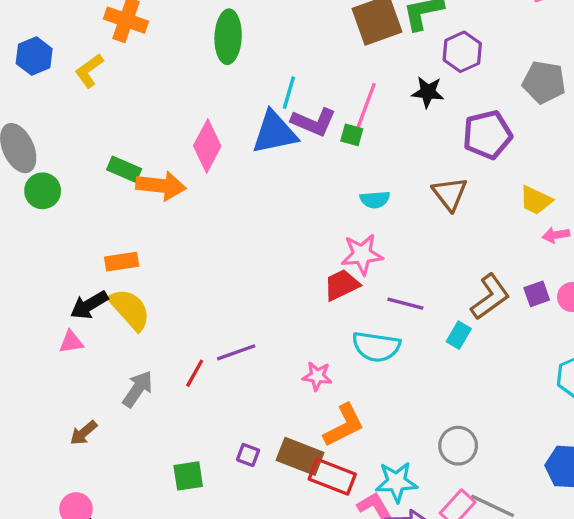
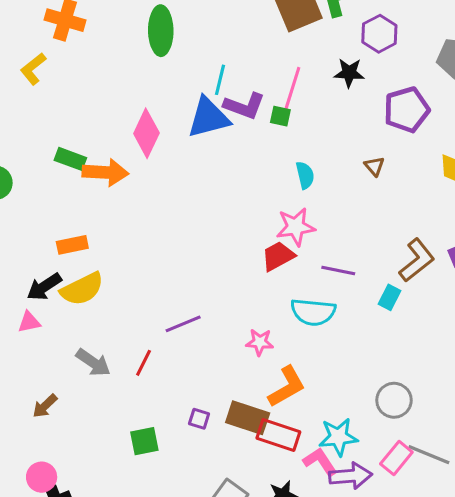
brown triangle: (450, 194) -> (374, 166), size x0.6
cyan semicircle: (375, 200) -> (305, 175), turned -96
yellow semicircle: (130, 309) -> (82, 289), turned 108
red line: (195, 373) -> (144, 363), moved
gray arrow: (138, 389) -> (93, 363), turned 93

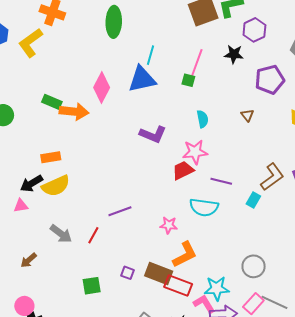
yellow L-shape: (33, 69) -> (30, 43), size x1.4
purple L-shape: (244, 106) -> (153, 134), moved

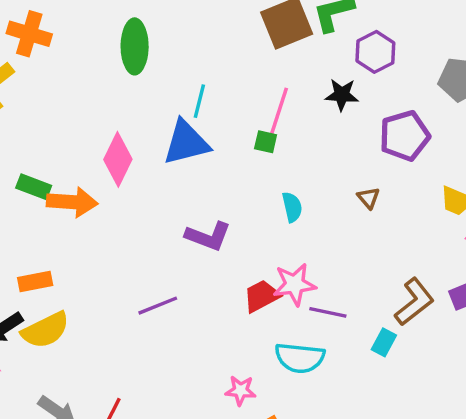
pink star: (195, 152) -> (294, 284), moved
purple line: (120, 211) -> (158, 306), moved

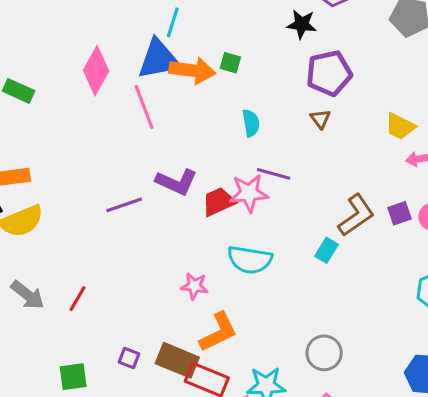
pink line: (279, 112) -> (144, 107), moved, turned -42
purple pentagon: (405, 136) -> (329, 73), moved
orange arrow: (72, 202) -> (192, 70), moved
purple L-shape: (208, 236) -> (177, 182), moved
purple line: (328, 312) -> (274, 174), moved

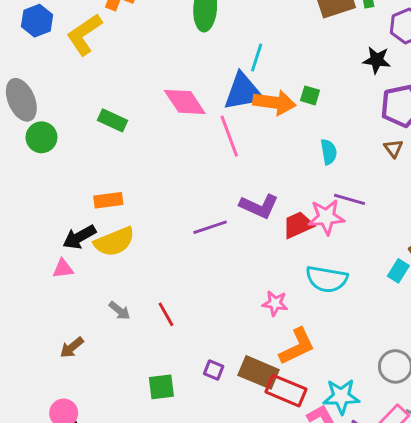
pink diamond: (96, 71) -> (185, 102), turned -63
gray arrow: (28, 295) -> (120, 311), size x0.7
red line: (78, 299) -> (166, 314), turned -60

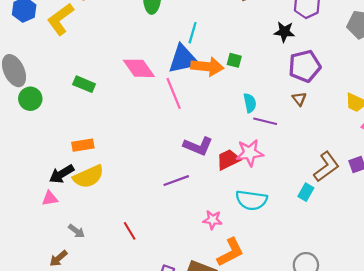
purple line: (350, 199) -> (265, 121), moved
purple line: (210, 227) -> (176, 181), moved
gray arrow: (120, 311) -> (77, 231), moved

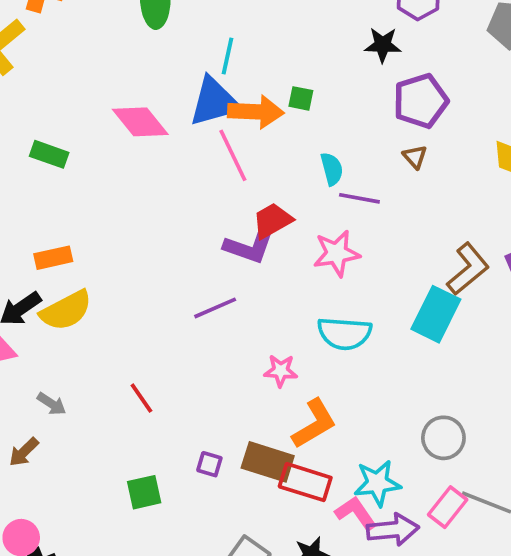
pink line: (174, 93) -> (233, 155), moved
red trapezoid: (228, 159) -> (272, 221), moved
cyan rectangle: (306, 192) -> (436, 314), size x1.8

